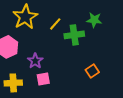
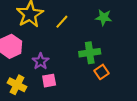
green cross: (74, 35) -> (90, 53), moved
yellow cross: (13, 83) -> (17, 85), turned 30

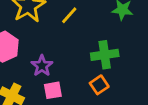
orange square: (101, 72) -> (99, 85), moved

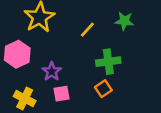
yellow line: (69, 15) -> (87, 30), moved

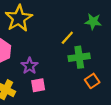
yellow line: (87, 30) -> (67, 38), moved
orange square: (103, 89) -> (92, 81), moved

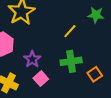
green cross: (79, 57) -> (71, 61), moved
pink square: (38, 85) -> (41, 79), turned -32

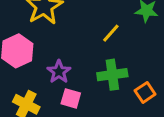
pink square: (41, 79) -> (71, 98), turned -32

